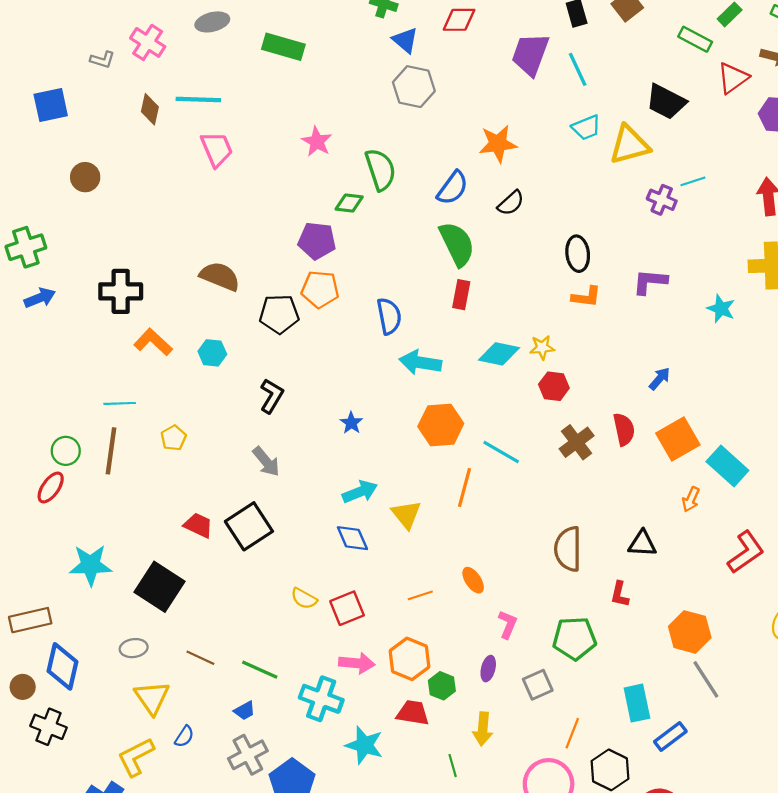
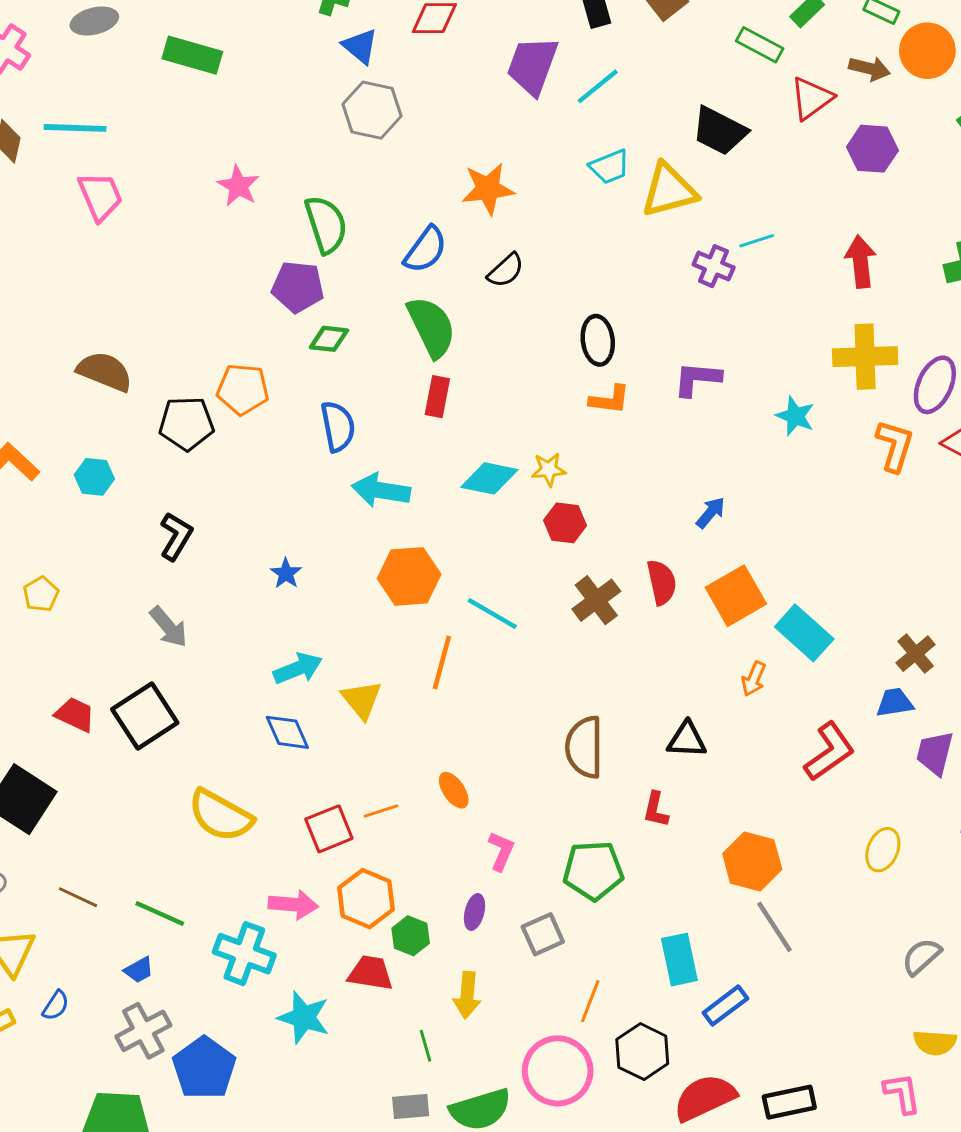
cyan line: (578, 69) -> (598, 86), turned 76
green diamond: (349, 203) -> (329, 339), moved
purple pentagon: (317, 241) -> (298, 287), moved
yellow semicircle: (304, 599) -> (221, 815), size x1.8
red square: (347, 608) -> (329, 829), moved

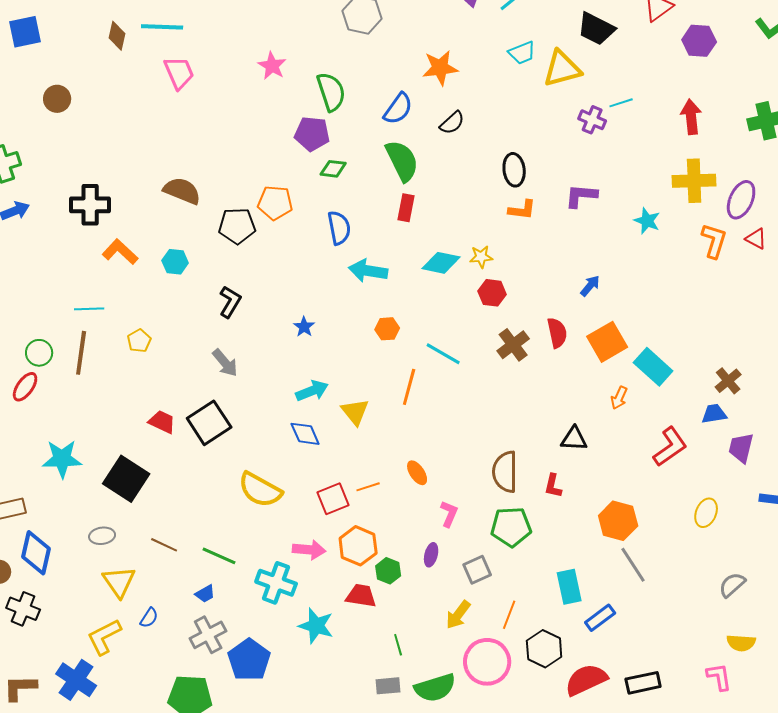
orange hexagon: (409, 576) -> (387, 329), size x0.6
brown semicircle: (584, 747) -> (505, 472), moved
yellow arrow: (467, 995) -> (458, 615), moved, turned 32

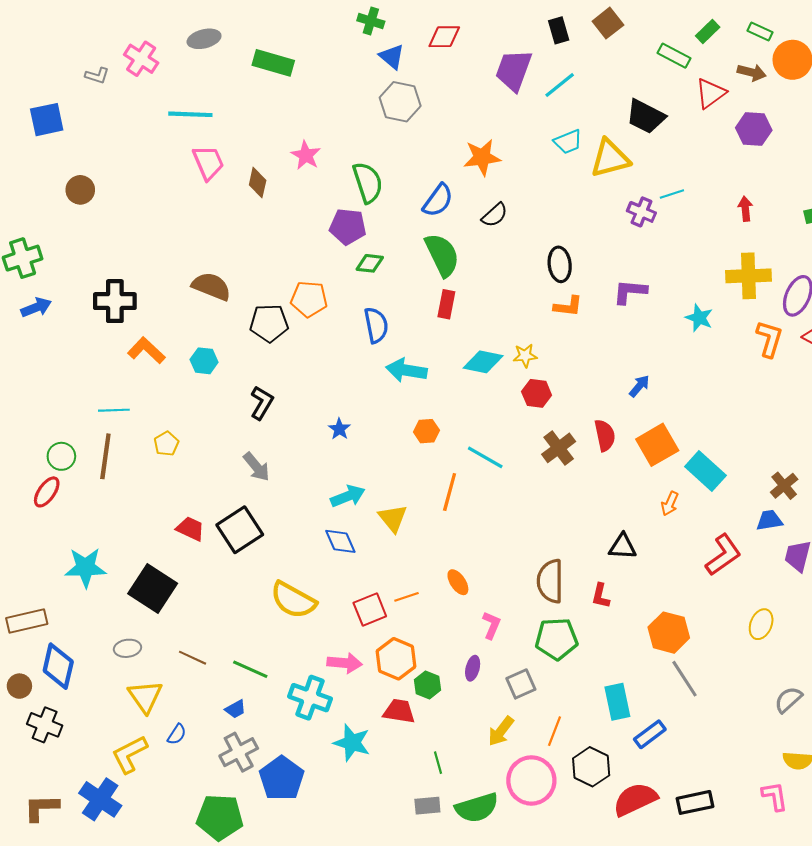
brown diamond: (117, 36) -> (258, 183), moved
red arrow: (691, 117) -> (745, 209), size x0.7

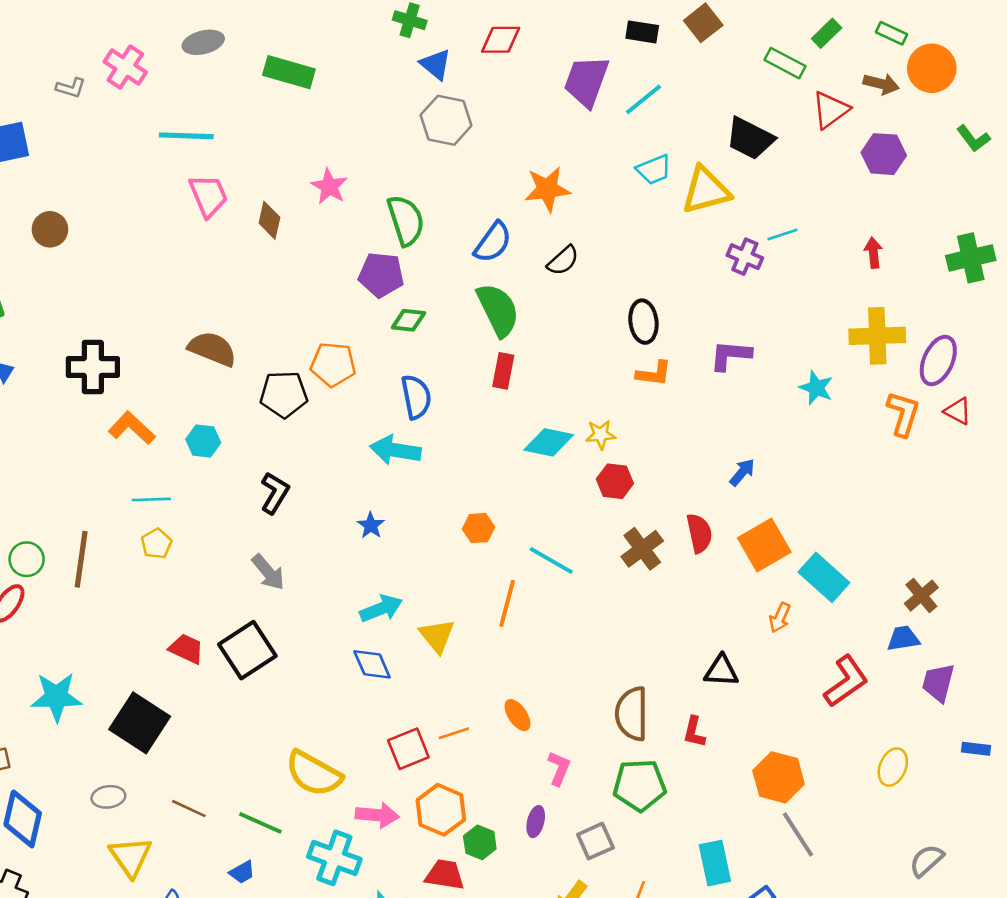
black rectangle: (559, 30) -> (642, 32), turned -65
cyan arrow: (407, 370) -> (395, 450), moved
cyan line: (114, 410) -> (151, 499), moved
yellow semicircle: (293, 600) -> (314, 773), moved

